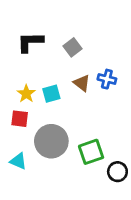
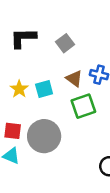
red square: (20, 119) -> (13, 131), moved
green square: (91, 152) -> (83, 106), moved

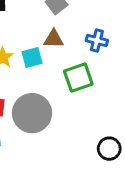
brown triangle: (74, 79) -> (54, 39), moved, turned -36

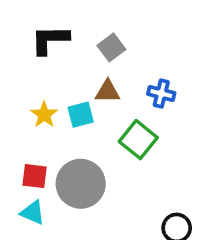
green square: (78, 78) -> (138, 140), turned -32

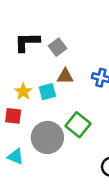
gray square: (111, 47) -> (58, 47), moved
green square: (138, 140) -> (78, 125), moved
red square: (35, 176) -> (13, 116), moved

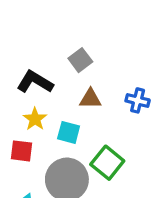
black L-shape: (27, 42) -> (35, 82), moved, turned 32
cyan square: (47, 92) -> (69, 132), moved, turned 30

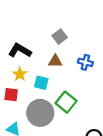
gray square: (80, 60) -> (60, 37), moved

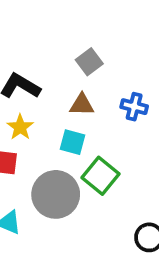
cyan square: (41, 83) -> (72, 142), moved

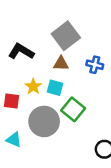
gray square: (89, 62) -> (66, 36), size x1.6
yellow star: (20, 127) -> (33, 86), moved

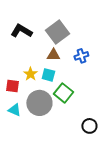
black L-shape: (21, 51) -> (21, 31), moved
blue cross: (95, 65) -> (81, 56), turned -32
cyan triangle: (14, 140) -> (14, 110), moved

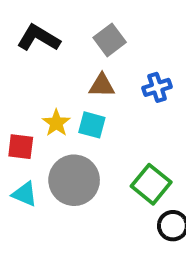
gray square: (57, 32) -> (110, 40), size x0.7
green square: (63, 93) -> (151, 184), moved

